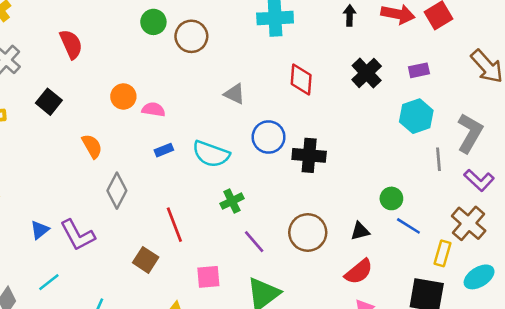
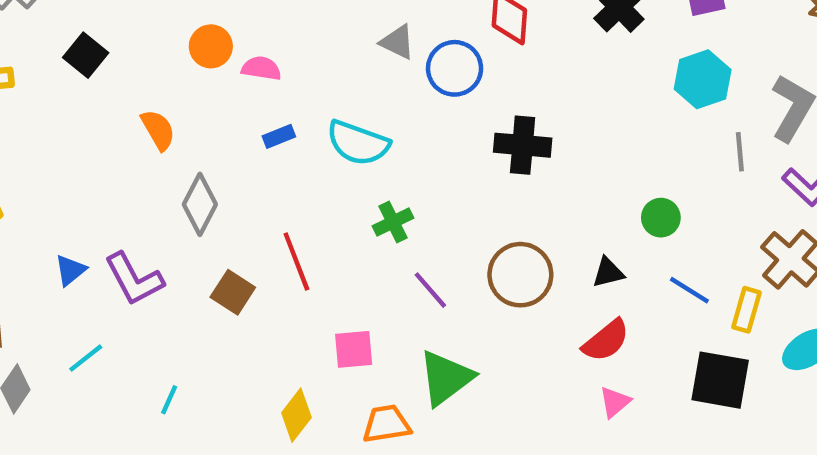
blue circle: (269, 137) -> (455, 68), moved
blue line: (408, 226) -> (689, 290), moved
brown square: (146, 260) -> (233, 292), moved

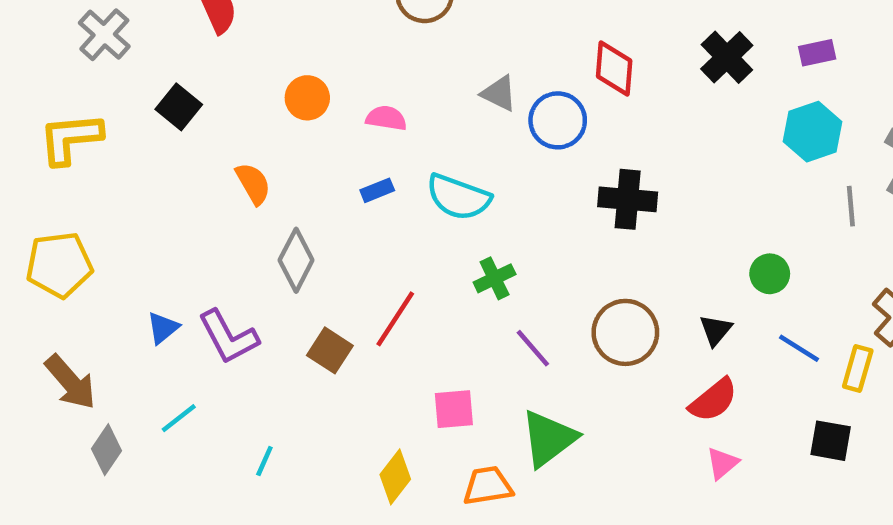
pink semicircle: (261, 68) -> (386, 118), moved
red line: (296, 262) -> (395, 319), turned 54
black triangle: (608, 272) -> (716, 330), turned -36
black square: (720, 380) -> (831, 441), size x0.7

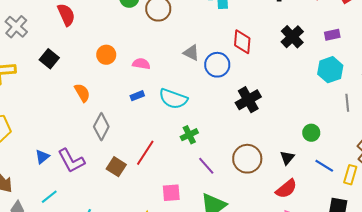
black cross: (628, 199) -> (248, 100), turned -35

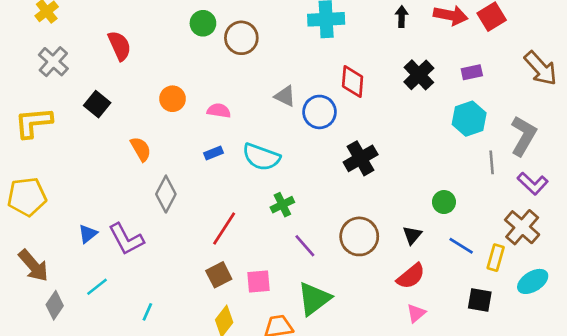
brown square: (116, 167) -> (219, 275), moved, turned 30

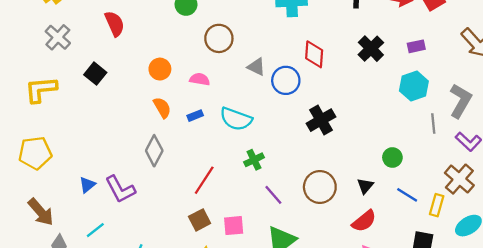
brown circle: (241, 38) -> (219, 38), moved
orange semicircle: (141, 149) -> (162, 108), moved

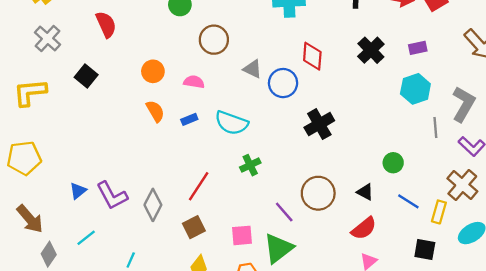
gray diamond: (154, 151) -> (153, 205), moved
black triangle: (365, 186) -> (365, 192), turned -42
purple line: (273, 195) -> (284, 212), moved
pink square: (234, 226) -> (242, 235), moved

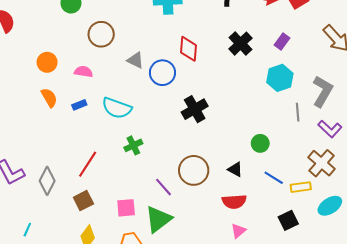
purple rectangle: (418, 48) -> (282, 42), turned -42
yellow rectangle: (439, 212) -> (301, 187), turned 66
red semicircle: (364, 228) -> (234, 202), turned 35
black square: (425, 249) -> (288, 220), turned -36

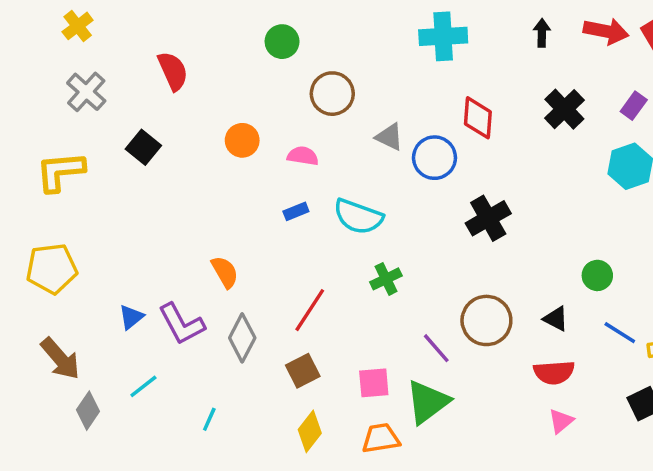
orange semicircle: (49, 98) -> (225, 272), moved

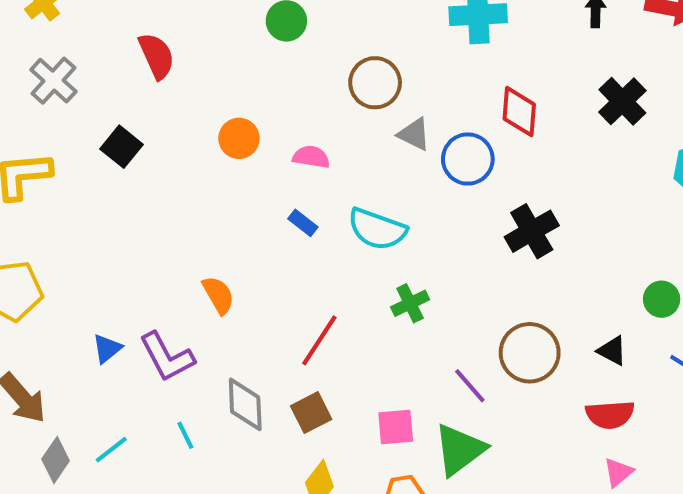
brown circle: (332, 94) -> (375, 83), moved
blue rectangle: (296, 211) -> (303, 223), turned 60
gray diamond: (242, 338) -> (245, 404), moved, turned -30
cyan line: (143, 386) -> (111, 450), moved
cyan line: (209, 419) -> (185, 435), moved, turned -50

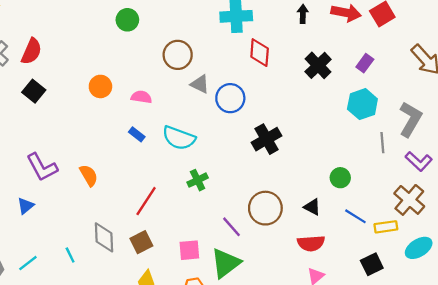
red semicircle: (157, 56) -> (31, 51), moved, turned 48
red diamond: (519, 112) -> (260, 53), moved
purple L-shape: (167, 357) -> (42, 167), moved

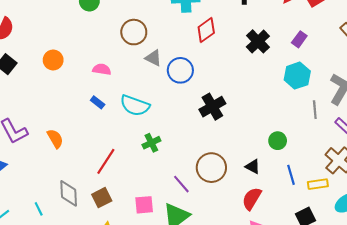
red diamond: (260, 53) -> (206, 30), turned 50
orange circle: (100, 86) -> (53, 60), moved
blue line: (355, 216) -> (291, 175), turned 42
red semicircle: (311, 243) -> (252, 199), turned 125

